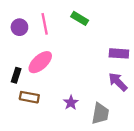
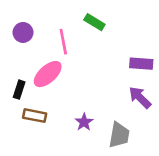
pink line: (45, 24) -> (63, 42), moved

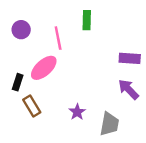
green rectangle: (94, 22) -> (87, 20), turned 60
brown rectangle: (35, 116) -> (32, 106), turned 48

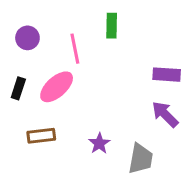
black rectangle: (18, 82) -> (18, 88), moved
brown rectangle: (32, 106) -> (41, 136), turned -66

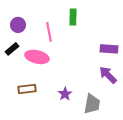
pink ellipse: (57, 87) -> (37, 57), turned 55
black rectangle: (18, 88) -> (12, 49), moved, turned 32

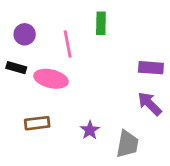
black rectangle: (12, 49) -> (16, 68), turned 56

